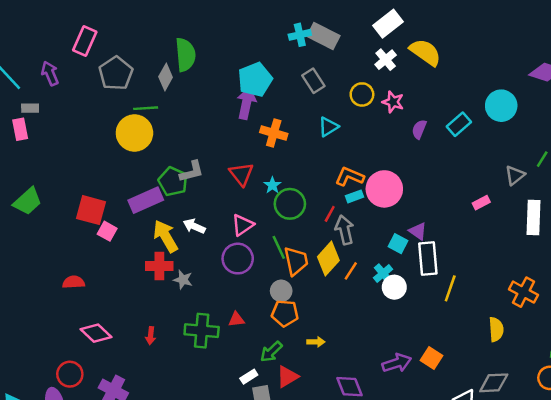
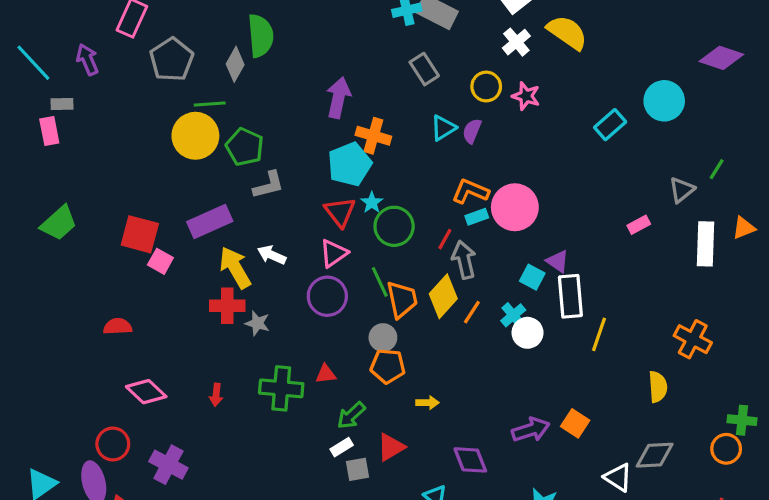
cyan pentagon: (255, 80) -> (350, 164), moved
purple semicircle: (419, 129) -> (472, 131), moved
red triangle: (241, 174) -> (340, 212), moved
green pentagon: (173, 181) -> (245, 147), moved
green arrow: (271, 352) -> (351, 415), moved

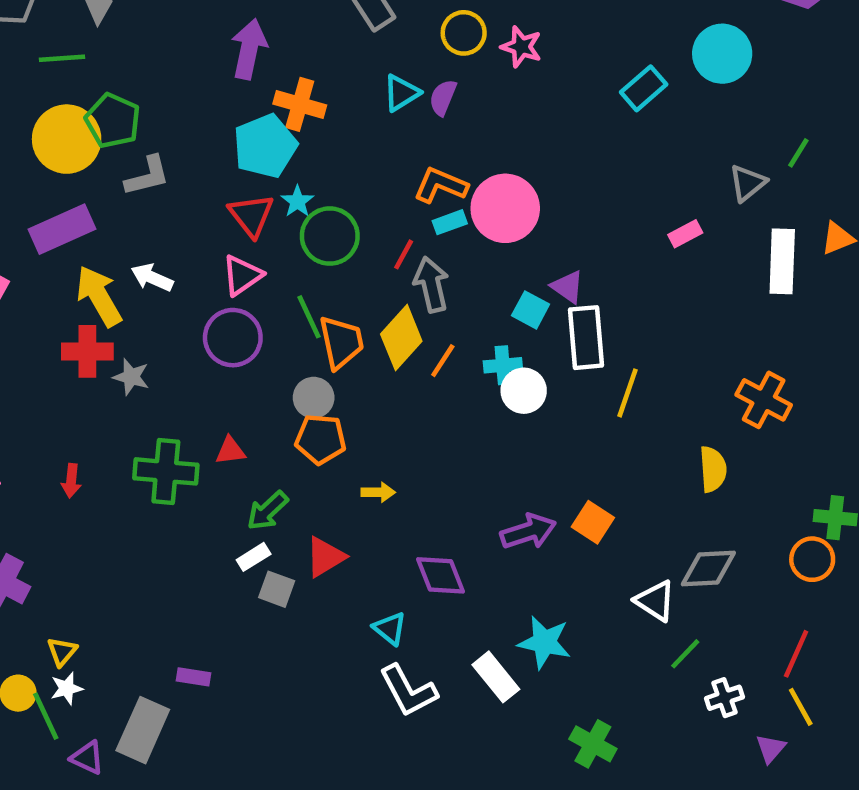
yellow circle: (195, 136) -> (67, 139), moved
cyan cross: (513, 315) -> (503, 365), turned 35
gray square: (358, 469) -> (277, 589), turned 30

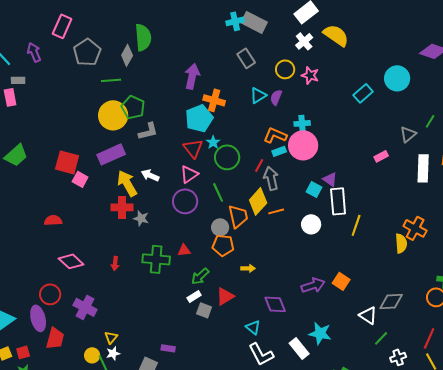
orange trapezoid: (341, 342) -> (238, 216), moved
orange line: (443, 361) -> (276, 211), turned 42
cyan cross: (503, 365) -> (302, 123), moved
yellow semicircle: (713, 469) -> (401, 243), moved

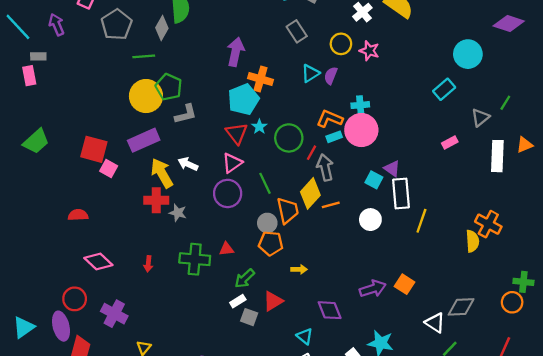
cyan rectangle: (363, 93) -> (444, 89), moved
green circle: (227, 157) -> (289, 138), moved

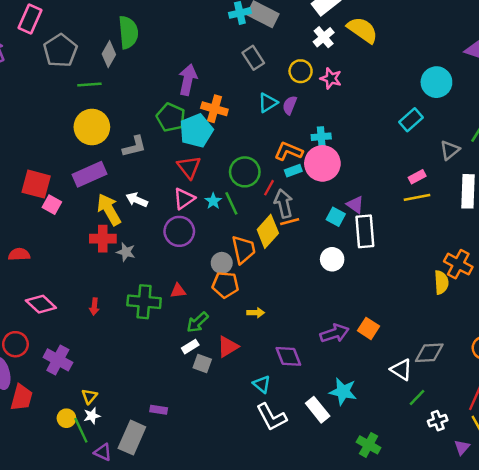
green pentagon: (169, 87) -> (171, 117), moved
cyan star: (259, 127) -> (213, 201), moved
green line: (265, 183) -> (231, 203), moved
orange line: (331, 205) -> (290, 222), moved
yellow line: (421, 221) -> (417, 197), moved, turned 60

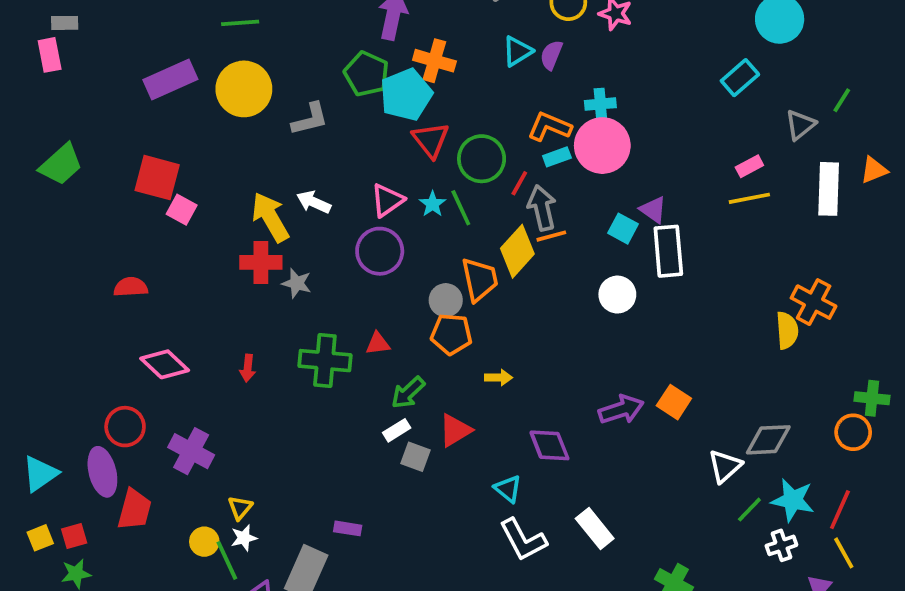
red triangle: (189, 167) -> (431, 140), moved
purple rectangle: (89, 174) -> (170, 80), moved
white triangle: (401, 370) -> (725, 466), turned 45
cyan star: (343, 392) -> (793, 500), moved

